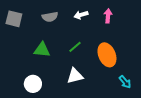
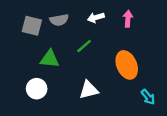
gray square: (14, 19) -> (32, 26), moved
green line: (75, 47) -> (84, 46), moved
white circle: (33, 84) -> (37, 89), moved

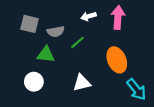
pink arrow: (128, 19) -> (118, 17), size x1.5
gray semicircle: (59, 20) -> (56, 32), moved
cyan arrow: (148, 97) -> (136, 89), size x1.5

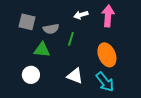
green line: (77, 42) -> (71, 39), turned -32
white triangle: (82, 83) -> (75, 76), turned 36
cyan arrow: (136, 89) -> (105, 82), moved

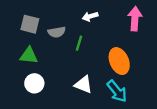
pink arrow: (108, 16) -> (135, 19), moved
green triangle: (42, 50) -> (29, 55), moved

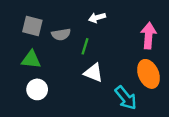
pink arrow: (135, 19) -> (148, 36), moved
orange ellipse: (119, 61) -> (148, 74), moved
white triangle: (83, 84) -> (93, 73), moved

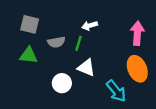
white arrow: (97, 18) -> (90, 26), moved
gray semicircle: (61, 34) -> (56, 42), moved
white circle: (37, 89) -> (62, 83), moved

